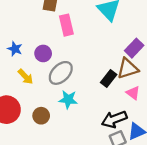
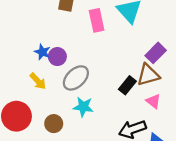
pink rectangle: (66, 25) -> (97, 20), moved
blue star: (15, 49) -> (42, 52), moved

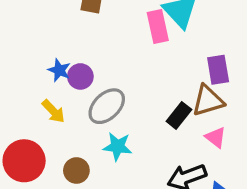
pink rectangle: (97, 20) -> (158, 26), moved
purple rectangle: (156, 53) -> (218, 70), turned -54

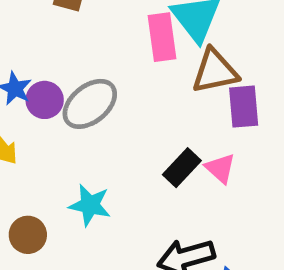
brown triangle: (208, 101) -> (215, 71), moved
gray ellipse: (107, 106) -> (90, 104), moved
pink triangle: (216, 137) -> (220, 168), moved

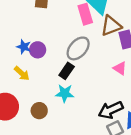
gray ellipse: (90, 104) -> (78, 48), moved
black rectangle: (182, 168) -> (67, 71), moved

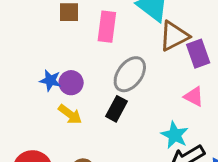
pink rectangle: (85, 14) -> (107, 27), moved, turned 30
yellow arrow: (22, 73) -> (70, 114), moved
cyan star: (65, 93) -> (175, 135), moved, turned 30

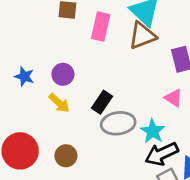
brown triangle: (174, 36) -> (142, 36), moved
gray ellipse: (130, 74) -> (118, 123), moved, turned 40
blue star: (50, 80) -> (24, 76), moved

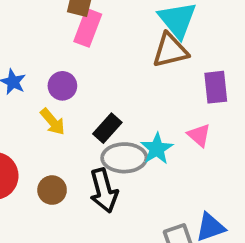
pink rectangle: (101, 26) -> (88, 28), moved
cyan star: (153, 131) -> (157, 149), moved
black arrow: (162, 154) -> (104, 191), moved, turned -88

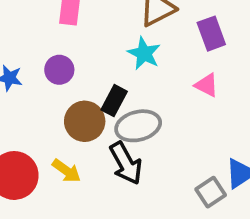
yellow arrow: (53, 122) -> (66, 171), moved
cyan star: (157, 149) -> (144, 53), moved
brown circle: (52, 190) -> (85, 121), moved, size x1.4

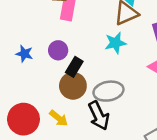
cyan star: (144, 53) -> (115, 43), turned 30
black rectangle: (114, 101) -> (74, 67), moved

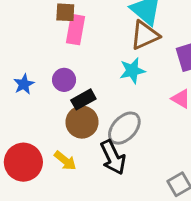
blue star: (24, 54) -> (24, 84), turned 30
black rectangle: (74, 67) -> (83, 99), turned 30
gray ellipse: (108, 91) -> (124, 128), turned -36

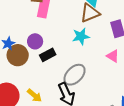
brown circle: (82, 122) -> (18, 55), moved

